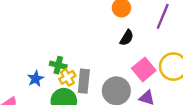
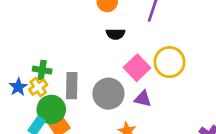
black semicircle: (127, 38) -> (116, 34), turned 63
yellow cross: (67, 77) -> (38, 87), moved

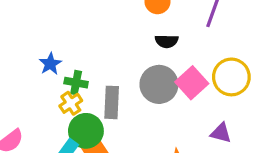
blue star: (18, 87) -> (50, 64), moved
gray circle: (108, 94) -> (159, 84), moved
purple triangle: (143, 99) -> (221, 133), moved

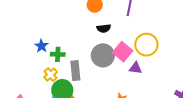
blue star: (50, 64) -> (41, 46), moved
green cross: (76, 83) -> (58, 54), moved
purple triangle: (221, 133) -> (135, 68), moved

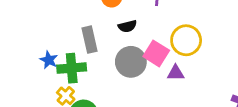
green cross: (58, 54) -> (72, 68), size x1.5
gray rectangle: (75, 71) -> (89, 40), moved

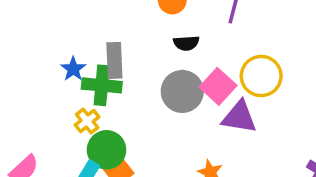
gray rectangle: (89, 40) -> (114, 60), moved
purple triangle: (176, 73) -> (239, 117), size x1.5

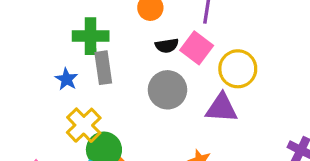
green cross: (102, 85) -> (91, 36), moved
pink square: (218, 86) -> (197, 48), moved
yellow cross: (87, 121) -> (84, 125), size x1.5

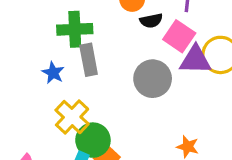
black semicircle: (167, 46) -> (151, 21), moved
purple triangle: (222, 108) -> (195, 60), moved

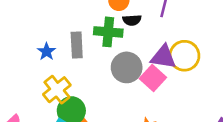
green cross: (75, 29) -> (108, 32), moved
pink square: (179, 36) -> (153, 78), moved

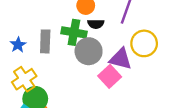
yellow circle: (184, 56) -> (144, 43), moved
gray circle: (127, 67) -> (89, 51), moved

